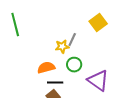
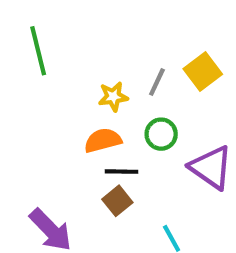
yellow square: (98, 23) -> (203, 72), moved
yellow star: (62, 47) -> (113, 97), moved

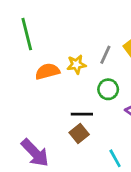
orange semicircle: (103, 140) -> (47, 71), moved

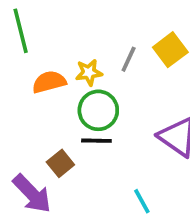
green circle: (108, 89) -> (98, 110), moved, size x1.4
brown square: (79, 133) -> (60, 163), moved

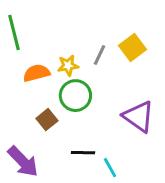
black line: (96, 141) -> (83, 153), moved
brown square: (60, 163) -> (47, 120), moved

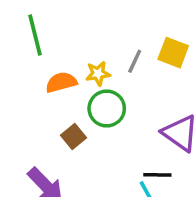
yellow square: (133, 47) -> (173, 53), turned -32
black line: (83, 153) -> (157, 175), moved

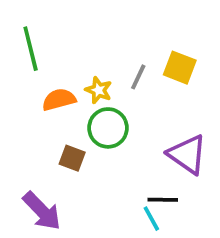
yellow star: (98, 74) -> (99, 90), turned 30
brown square: (73, 136) -> (72, 158), turned -30

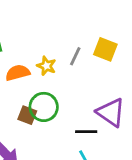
green circle: (108, 128) -> (44, 107), moved
black line: (163, 200) -> (86, 132), moved

